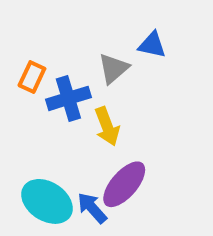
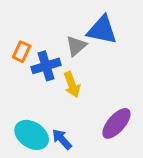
blue triangle: (152, 45) -> (102, 30), size x1.6
purple ellipse: (124, 184) -> (116, 123), moved

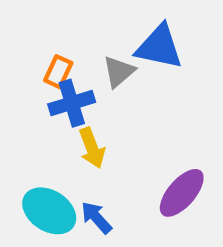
orange rectangle: (22, 52) -> (58, 72), moved
yellow arrow: (72, 85) -> (92, 148), moved

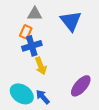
blue triangle: (159, 47) -> (71, 21), turned 40
gray triangle: (119, 72) -> (35, 14), moved, turned 42

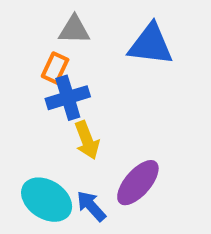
blue triangle: (71, 21) -> (151, 45), turned -45
purple ellipse: (81, 86) -> (138, 183), moved

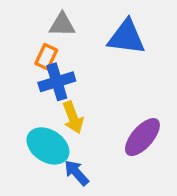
purple ellipse: (138, 183) -> (142, 137), moved
cyan ellipse: (47, 200) -> (48, 146), moved

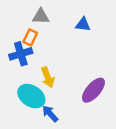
blue triangle: (126, 37) -> (83, 25), size x0.6
blue cross: (57, 82) -> (21, 54), moved

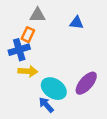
yellow arrow: (48, 77) -> (28, 71), moved, turned -66
cyan ellipse: (31, 96) -> (54, 89), moved

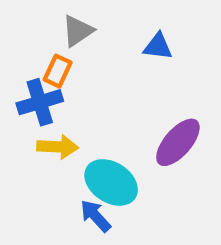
gray triangle: (38, 15) -> (78, 31), turned -35
purple ellipse: (86, 83) -> (178, 142), moved

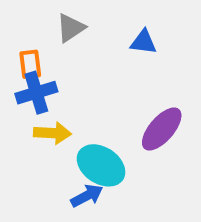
orange rectangle: (58, 71) -> (30, 64), moved, turned -32
blue arrow: (95, 216) -> (87, 196), turned 104

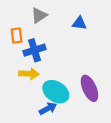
blue cross: (36, 93) -> (34, 50), moved
purple ellipse: (162, 129) -> (89, 88), moved, turned -65

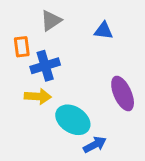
purple ellipse: (89, 88) -> (123, 94), moved
blue arrow: (48, 109) -> (95, 145), moved

